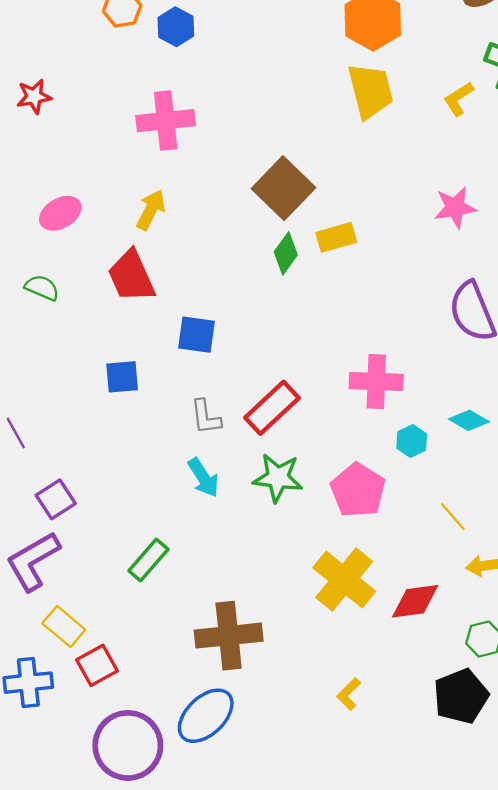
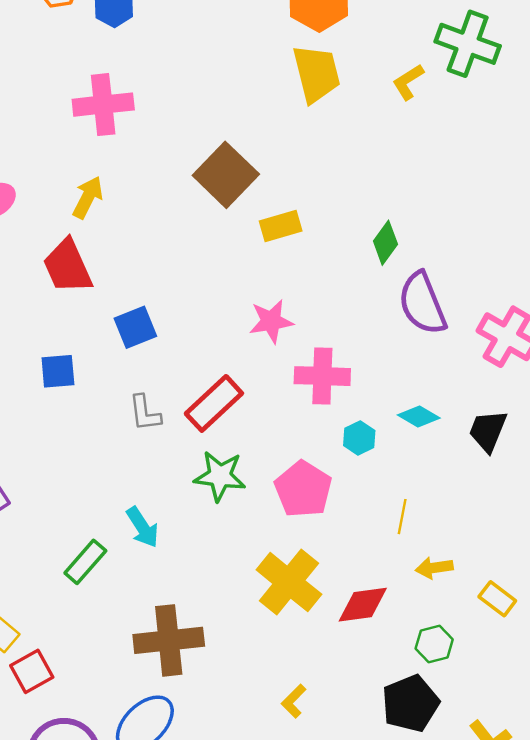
pink star: (455, 208) -> (271, 321), moved
green diamond: (286, 253) -> (385, 243), moved
blue square: (197, 335) -> (135, 327), turned -30
cyan arrow: (203, 478) -> (142, 527), moved
yellow line: (453, 517) -> (402, 517), turned 52

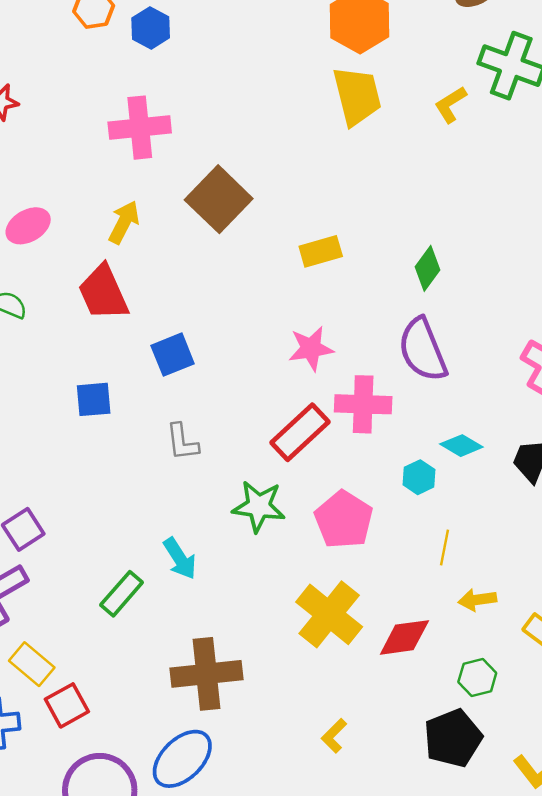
brown square: (226, 175) -> (219, 199), moved
purple semicircle: (422, 303) -> (423, 350), moved
red rectangle: (214, 403) -> (300, 432), moved
cyan hexagon: (359, 438) -> (419, 477), moved

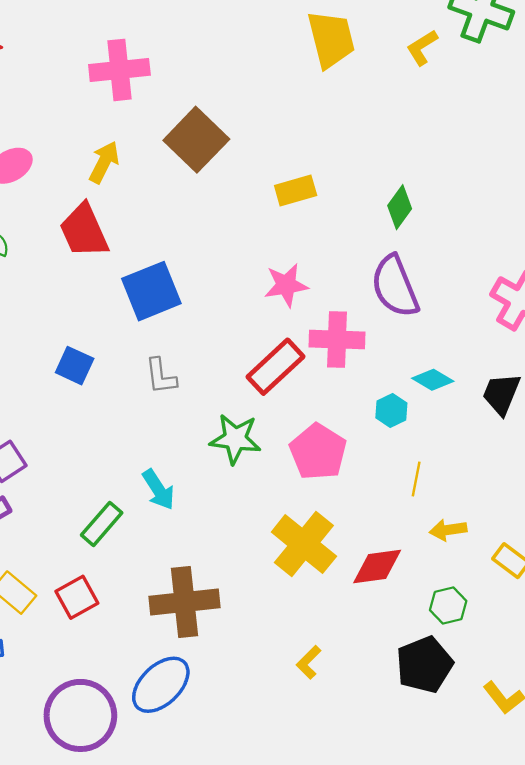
blue square: (173, 355) -> (151, 291), size x1.4
blue square: (94, 399) -> (75, 366), moved, turned 30
red square: (67, 705) -> (77, 597), moved

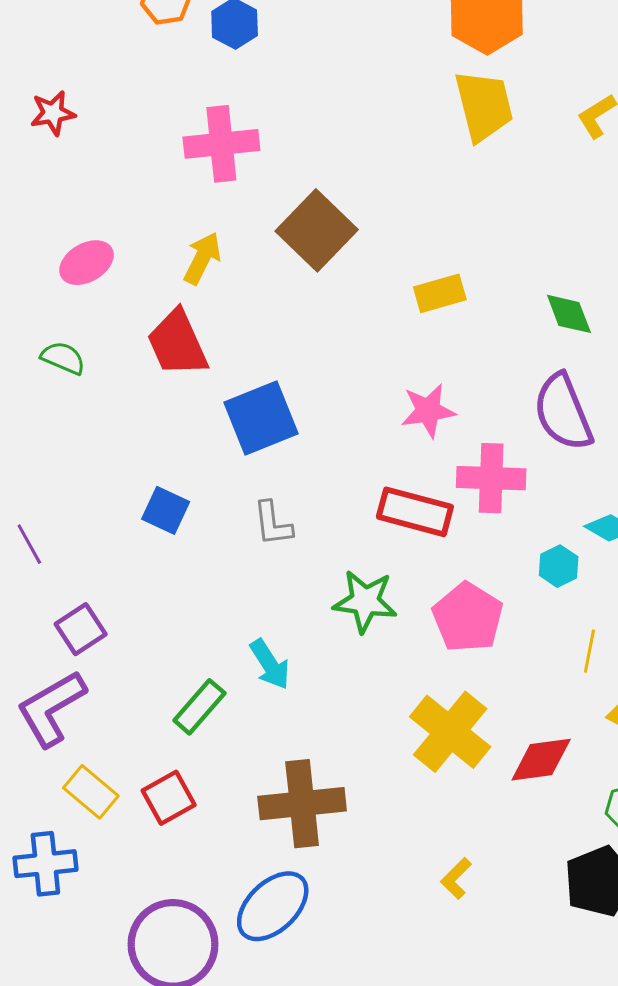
green diamond: (400, 207) -> (569, 314), turned -57
red rectangle: (276, 367) -> (415, 512), turned 58

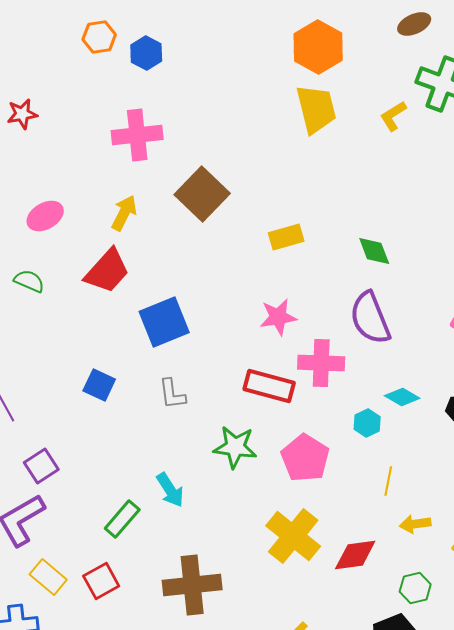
red trapezoid: (177, 343) -> (107, 271), turned -114

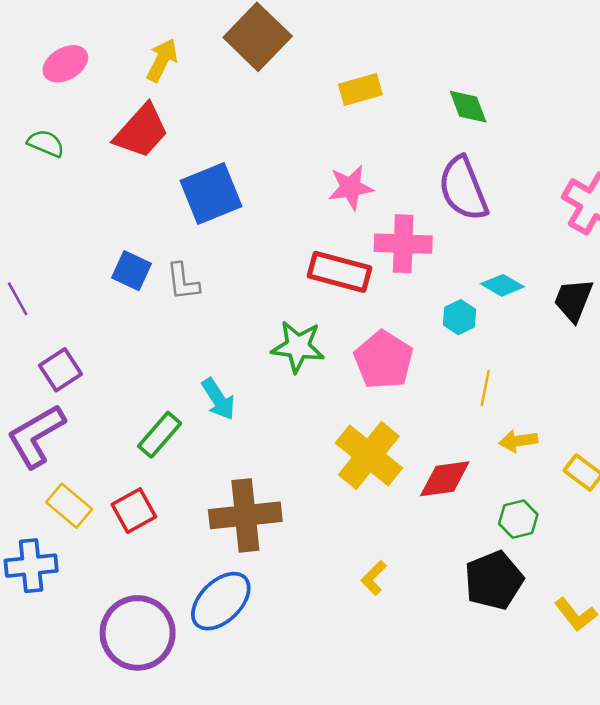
gray L-shape: (172, 394) -> (183, 282), moved

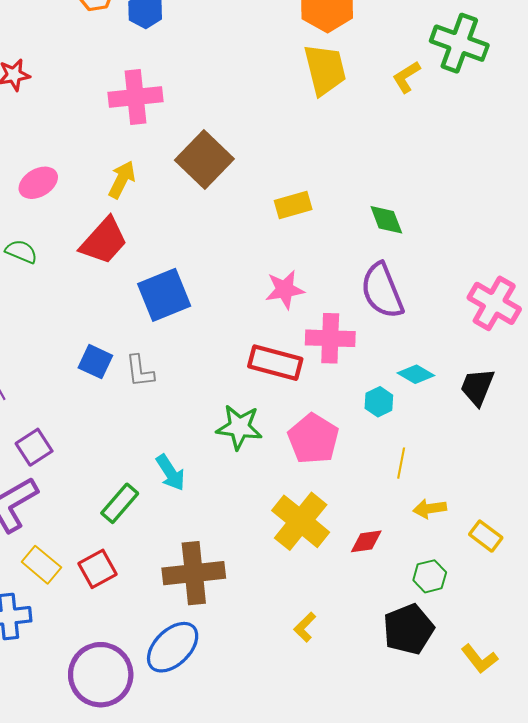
red diamond: (445, 479) -> (366, 541), size x0.7

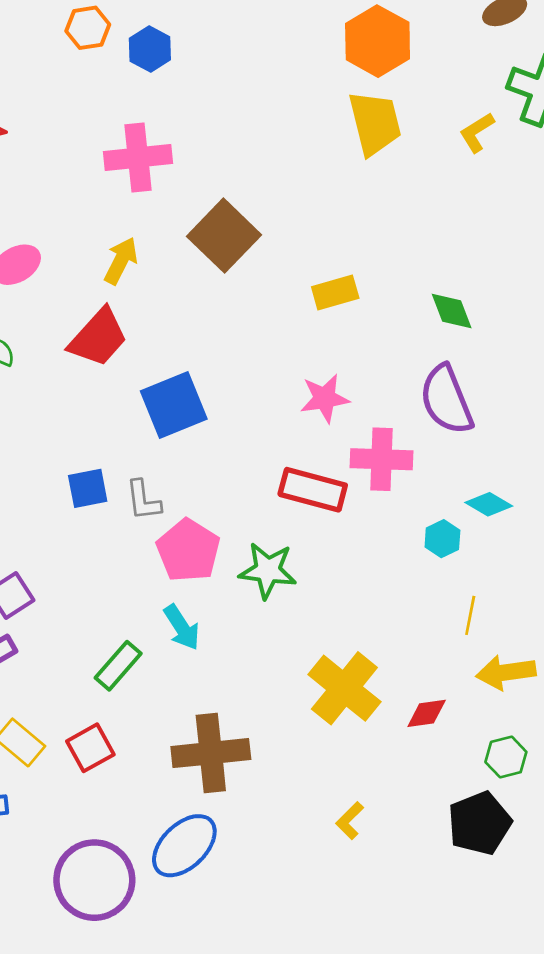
blue square: (95, 362) -> (88, 488), turned -36
pink pentagon: (313, 439) -> (188, 551), moved
yellow arrow: (430, 509) -> (506, 672), size x1.4

